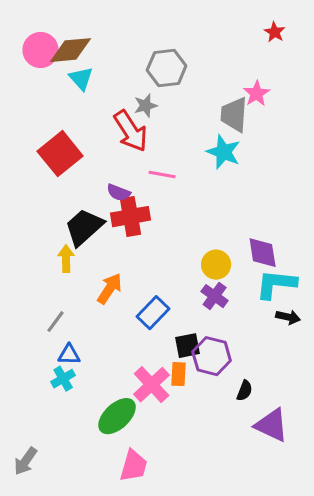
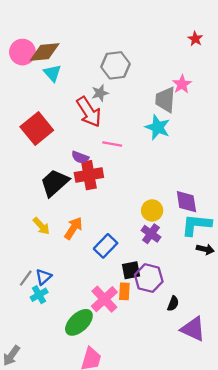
yellow arrow: (66, 259) -> (41, 226), moved, turned 138
gray line: (56, 322) -> (26, 278), moved
blue triangle: (69, 355) -> (44, 277), turned -42

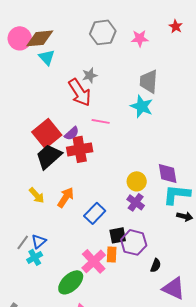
gray hexagon: (116, 65) -> (103, 32), moved
pink star: (182, 84) -> (140, 38), moved, turned 30
red square: (37, 128) -> (47, 133), moved
purple semicircle: (80, 157) -> (72, 133), turned -63

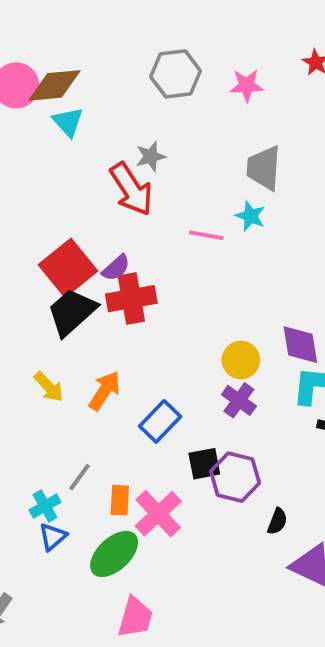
cyan star: (142, 106) -> (250, 216), size x0.7
pink line: (101, 121) -> (206, 235), moved
blue triangle: (39, 241) -> (53, 537), moved
gray line: (23, 242) -> (80, 477), moved
orange rectangle: (112, 254) -> (120, 500), moved

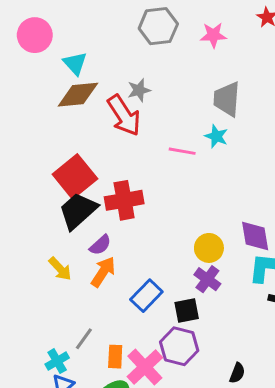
brown diamond: (55, 85) -> (78, 95), moved
purple semicircle: (116, 268) -> (100, 245), moved
black square: (204, 464) -> (187, 310), moved
purple hexagon: (235, 477) -> (179, 346), moved

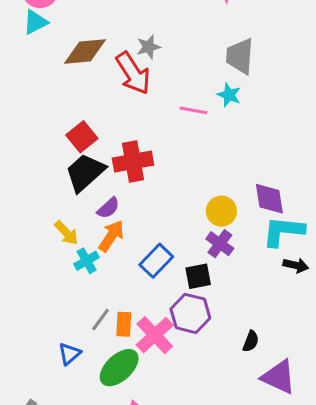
cyan triangle: (75, 63) -> (35, 22), moved, turned 45
red square: (75, 176) -> (82, 137), size x0.7
gray line: (84, 339) -> (101, 320), moved
cyan cross: (57, 361) -> (87, 261), moved

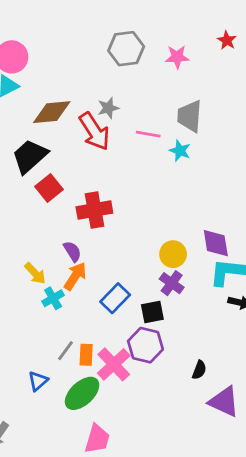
pink line: (193, 110) -> (148, 134), moved
black trapezoid: (85, 172) -> (30, 156), moved
purple semicircle: (108, 208) -> (72, 251), turned -80

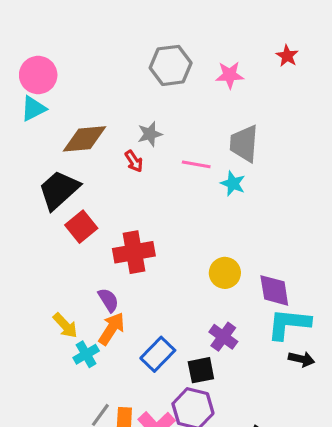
red arrow: (94, 131) -> (134, 161), size x0.5
yellow circle: (173, 254) -> (225, 273), moved

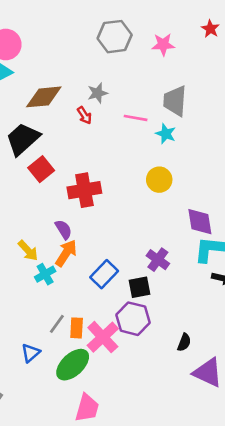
yellow circle: (225, 273) -> (159, 180), moved

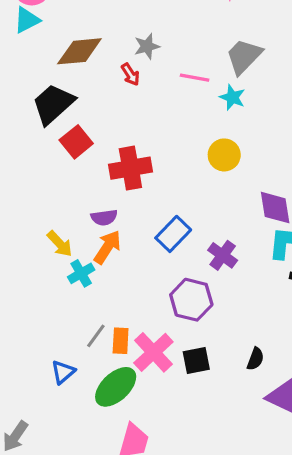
gray trapezoid: (175, 101) -> (244, 56), turned 40
purple semicircle: (63, 229) -> (104, 217), turned 114
blue rectangle: (104, 274) -> (173, 234), moved
black square: (140, 287) -> (196, 361), moved
purple hexagon: (133, 319) -> (191, 300), moved

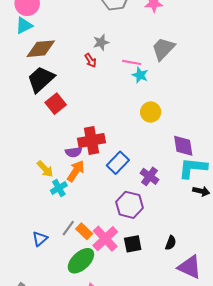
brown diamond: (79, 51) -> (41, 49), moved
cyan star: (232, 97) -> (140, 75), moved
red cross: (130, 168) -> (92, 140), moved
orange rectangle: (121, 341) -> (84, 231), turned -49
blue triangle: (63, 372) -> (40, 239), moved

